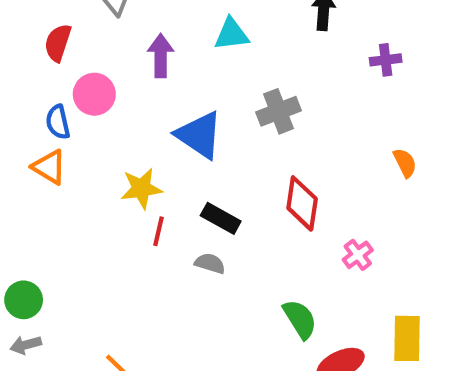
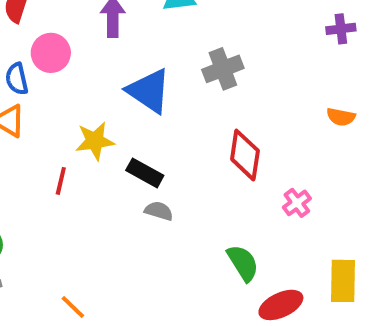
purple cross: (386, 60) -> (341, 29), moved
orange semicircle: (405, 163) -> (341, 117), turned 128
black rectangle: (221, 218) -> (145, 173), moved
red line: (159, 231) -> (61, 181), moved

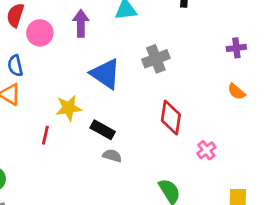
purple cross: (341, 29) -> (236, 48), moved
pink circle: (51, 53) -> (40, 33), moved
orange semicircle: (341, 117) -> (236, 92), turned 30

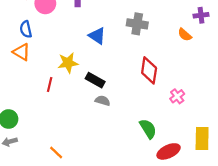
gray cross: (156, 59) -> (137, 24), turned 30
blue triangle: (105, 74) -> (97, 36), size x0.7
orange semicircle: (236, 92) -> (185, 35), moved

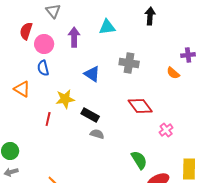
blue semicircle: (26, 29) -> (43, 68), moved
red diamond: (149, 70) -> (140, 106), turned -45

